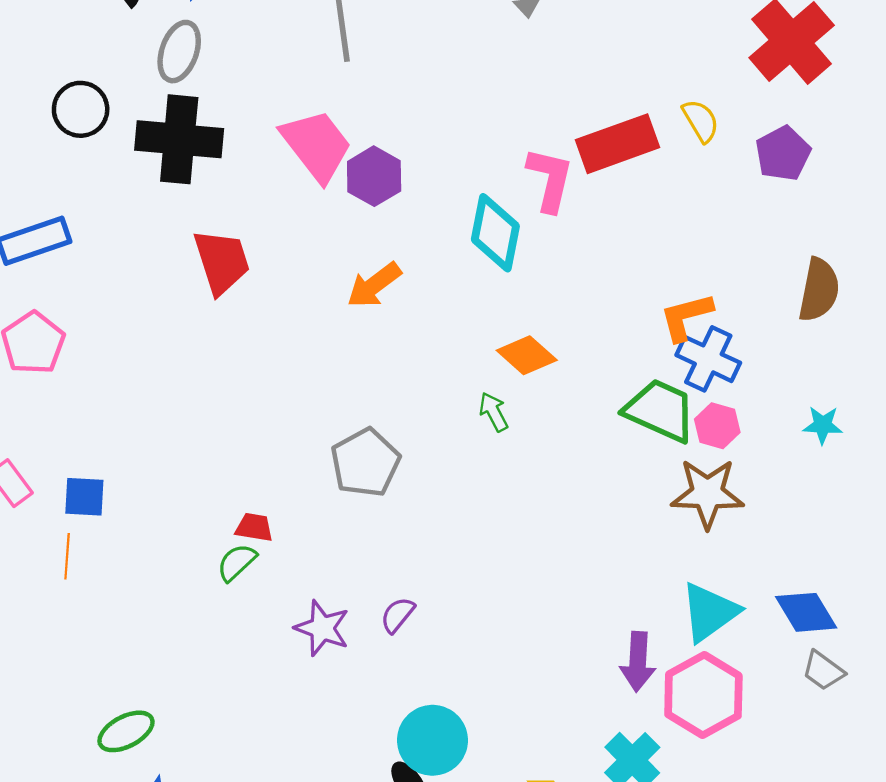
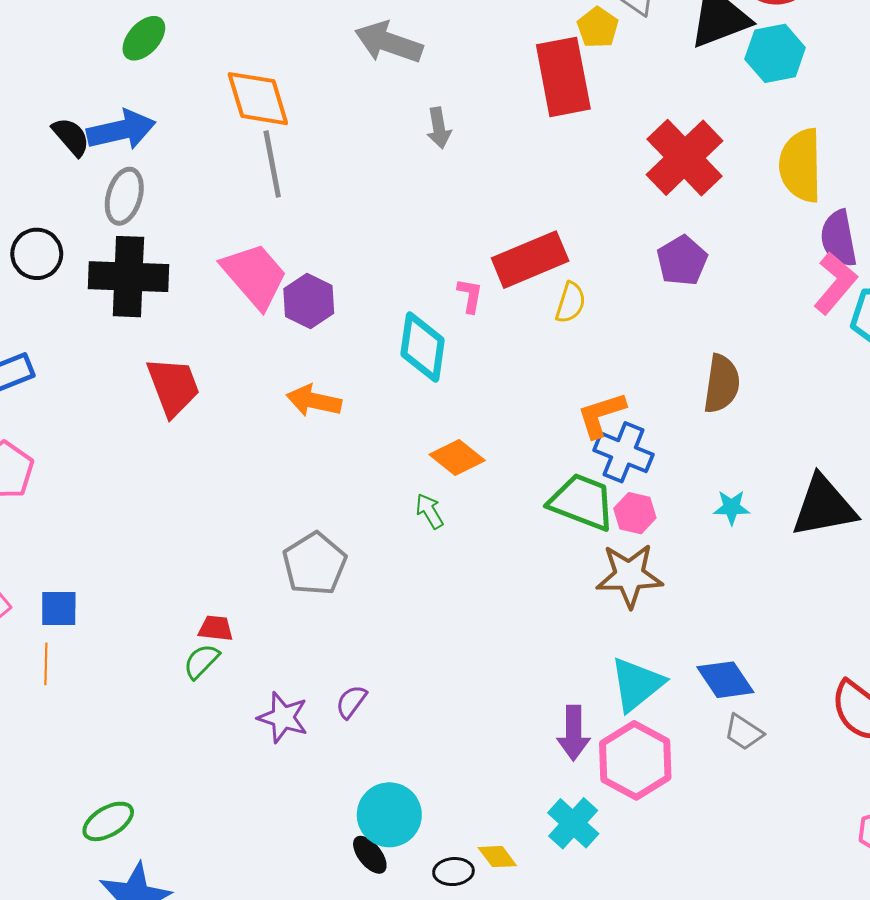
yellow semicircle: (701, 121) -> (571, 303), moved, turned 51
pink L-shape: (550, 179) -> (470, 296), size x0.6
orange arrow: (374, 285) -> (314, 401), turned 52

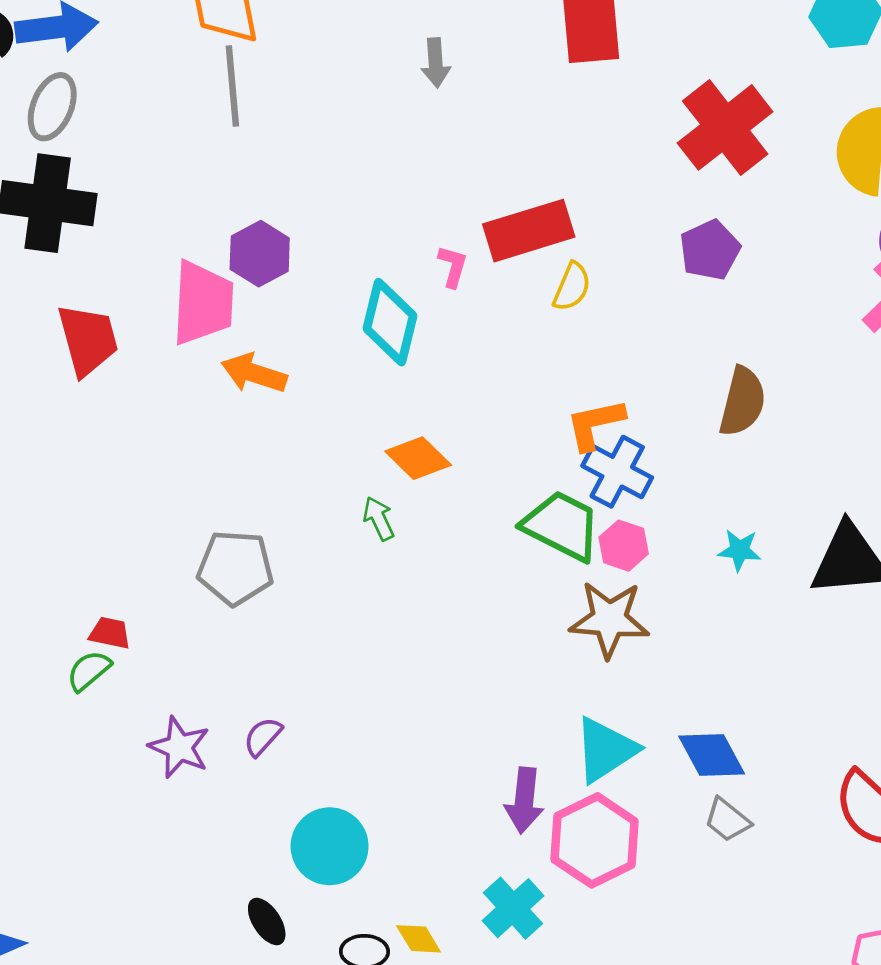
pink trapezoid: (255, 276) -> (203, 303), moved, turned 38
gray pentagon: (315, 564) -> (235, 568), turned 30
cyan circle: (389, 815) -> (330, 846), moved

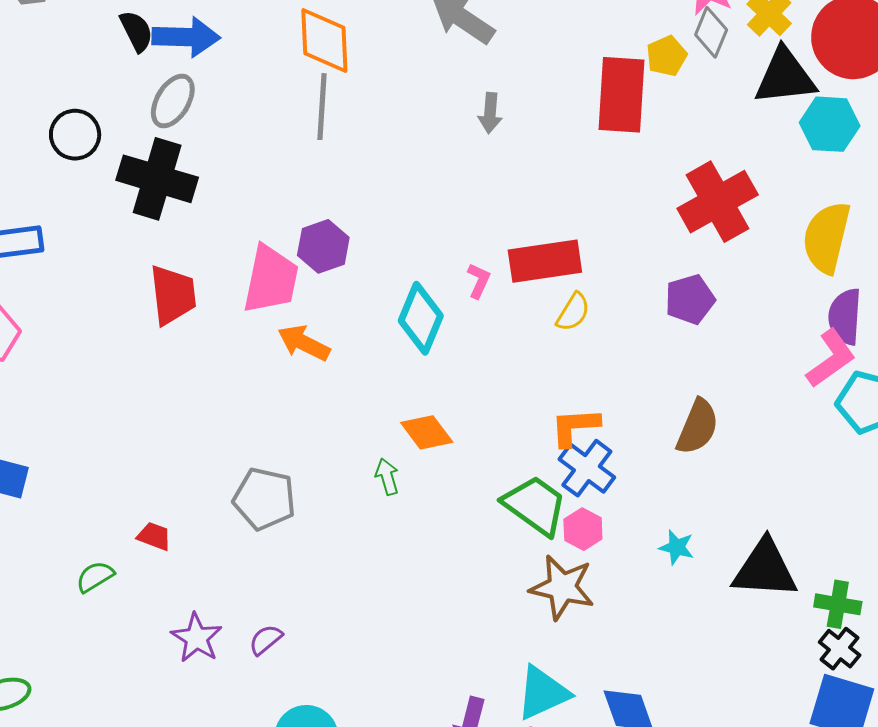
green semicircle: (89, 671) -> (95, 577), moved

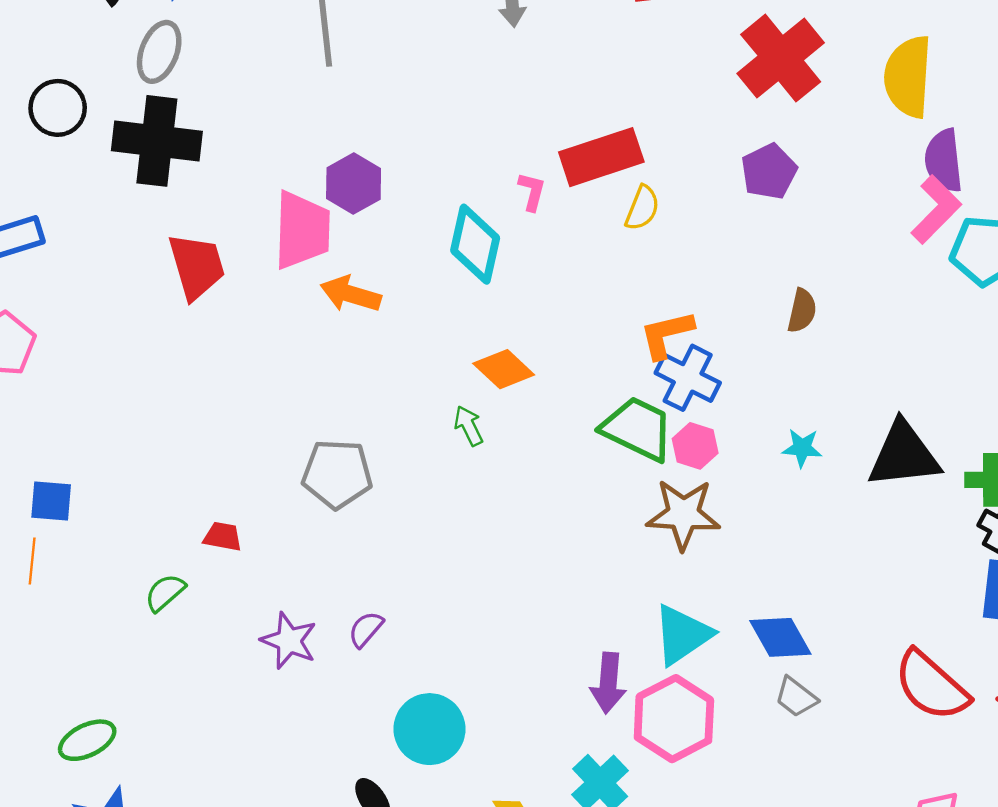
brown semicircle: (697, 427) -> (802, 311), size x0.7

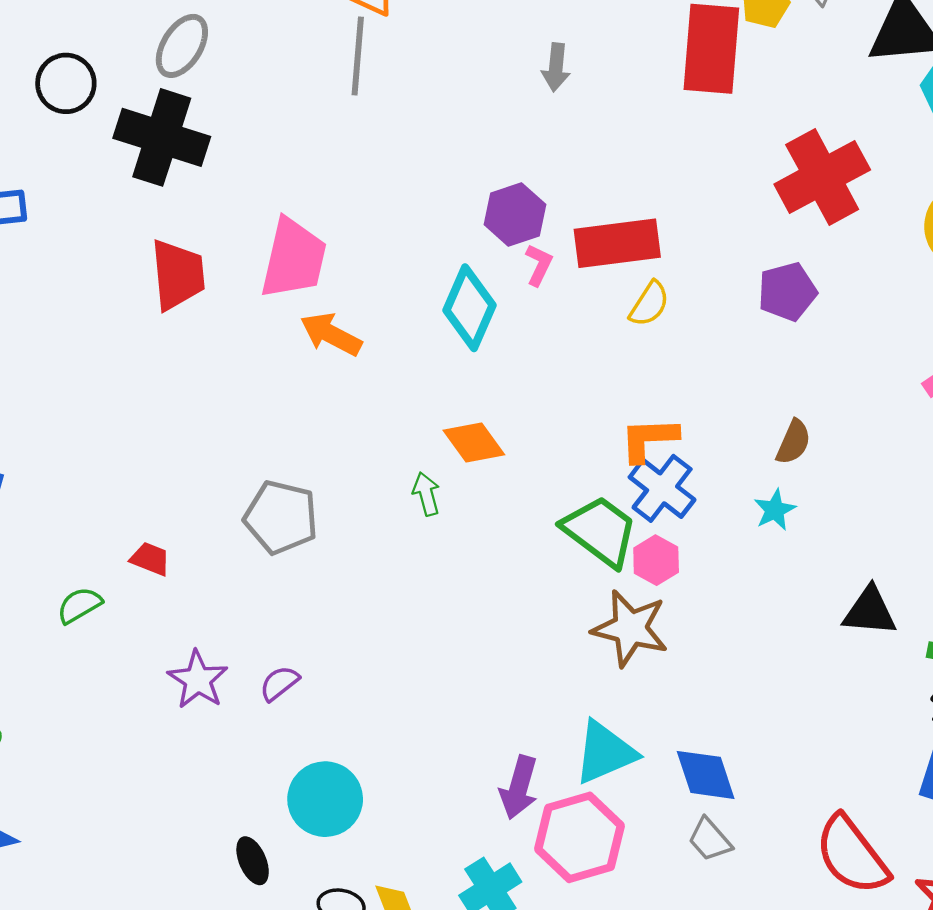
purple hexagon: (354, 184) -> (515, 215), moved
cyan star: (802, 448) -> (775, 510), moved, turned 30
black triangle: (904, 455) -> (870, 611), size x0.7

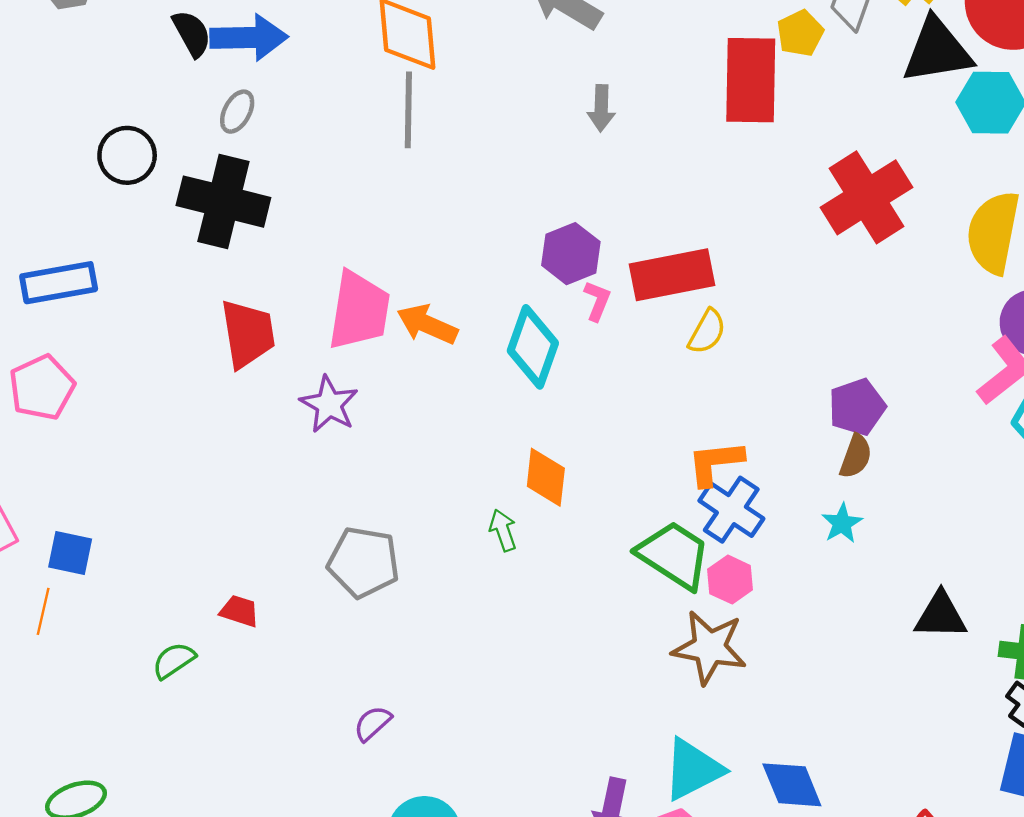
gray ellipse: (182, 46) -> (237, 112), size x0.7
purple pentagon: (787, 292) -> (857, 407), moved
orange arrow: (331, 334) -> (427, 324), moved
orange diamond: (474, 442) -> (546, 477), turned 46
purple star: (198, 680) -> (329, 404), moved

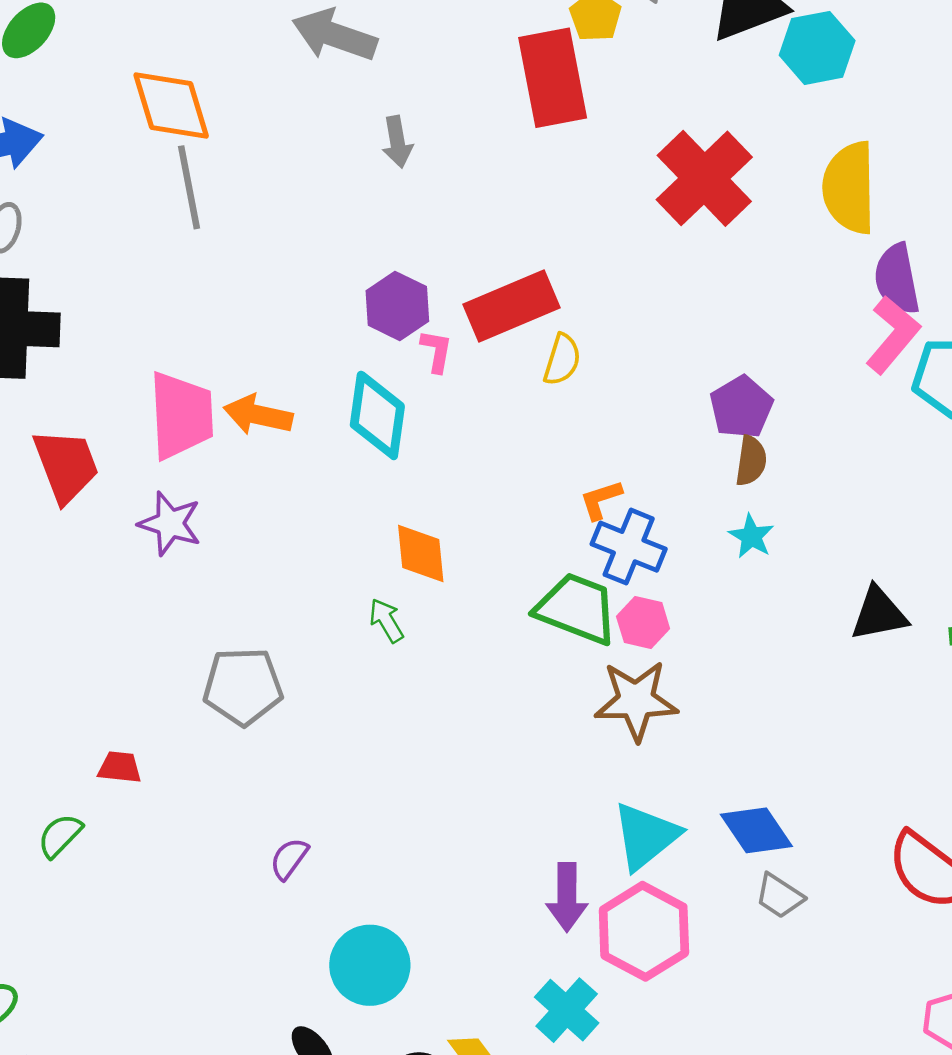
orange L-shape: (715, 463) -> (601, 500), size x0.7

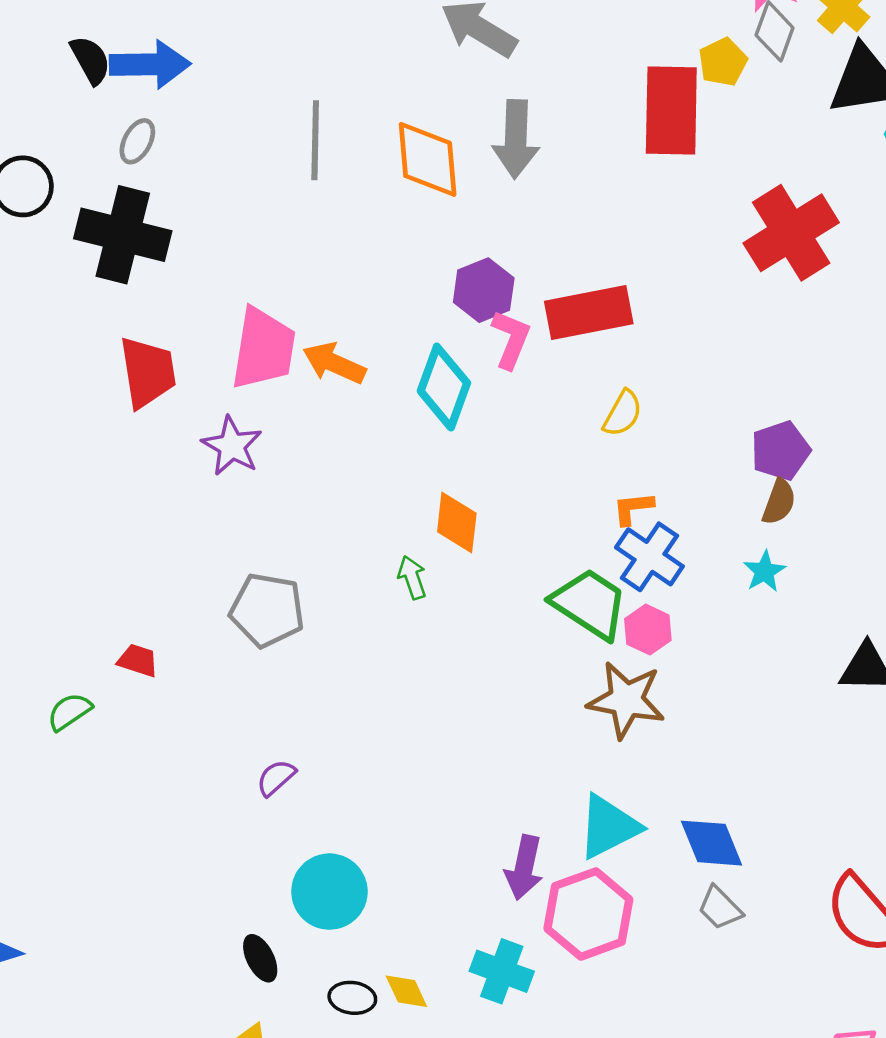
orange diamond: (171, 105) -> (428, 159), moved
gray arrow: (397, 142) -> (516, 139), size x1.6
pink L-shape: (436, 351) -> (511, 339), size x1.4
yellow semicircle: (562, 360) -> (623, 413), moved
cyan cross: (567, 1010) -> (502, 971), turned -34

